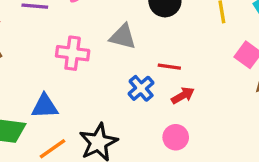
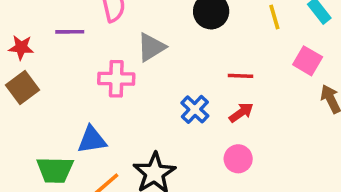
gray triangle: (123, 37) -> (151, 47), moved, turned -40
red line: (169, 67) -> (240, 76), moved

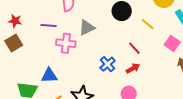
yellow line: (274, 17) -> (148, 24), moved, turned -40
purple line: (70, 32) -> (49, 25), moved
red line: (240, 76) -> (134, 48), turned 40

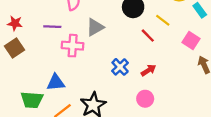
red line: (134, 48) -> (148, 36), moved

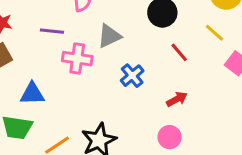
yellow line: (163, 20) -> (214, 33), moved
blue cross: (120, 67) -> (132, 76), moved
blue triangle: (56, 82) -> (32, 94), moved

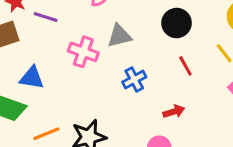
purple line: (52, 31) -> (46, 17), moved

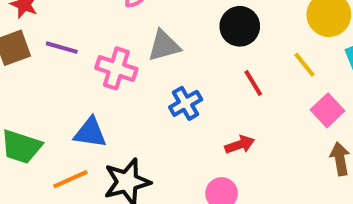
purple line: (46, 17) -> (62, 48), moved
blue triangle: (32, 78) -> (90, 133), moved

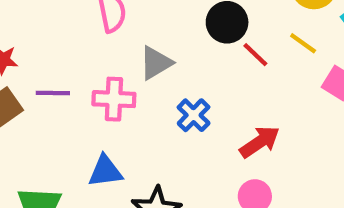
red line: (253, 83) -> (255, 55), moved
red arrow: (240, 145) -> (260, 142), size x1.4

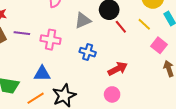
gray triangle: (156, 63) -> (83, 20), moved
blue cross: (194, 115) -> (88, 52), turned -35

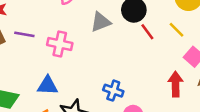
blue cross: (88, 52) -> (113, 91), moved
red arrow: (118, 69) -> (176, 84), moved, turned -66

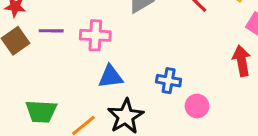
blue triangle: (48, 86) -> (111, 77), moved

